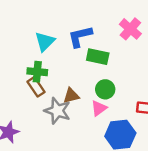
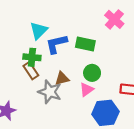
blue L-shape: (80, 36) -> (56, 44), moved

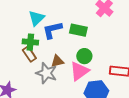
pink triangle: (86, 90) -> (79, 71), size x1.5

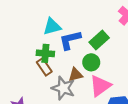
cyan triangle: (36, 18) -> (52, 27), turned 30
green rectangle: (78, 30) -> (99, 40), turned -54
green circle: (84, 56) -> (91, 62), moved

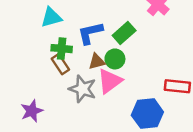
cyan triangle: (52, 27) -> (51, 17), moved
brown triangle: (76, 75) -> (97, 62), moved
pink triangle: (100, 86) -> (110, 81), moved

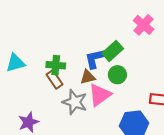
cyan triangle: (51, 17) -> (15, 63), moved
blue L-shape: (90, 33) -> (96, 58), moved
green circle: (115, 59) -> (117, 75), moved

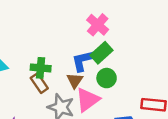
pink cross: (144, 25) -> (98, 25), moved
brown triangle: (88, 77) -> (75, 81), turned -42

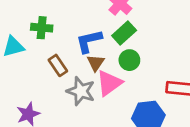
blue L-shape: (84, 60) -> (89, 41), moved
green cross: (41, 68) -> (42, 28), moved

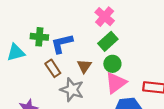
blue L-shape: (89, 41) -> (62, 44), moved
pink triangle: (109, 83) -> (116, 83), moved

